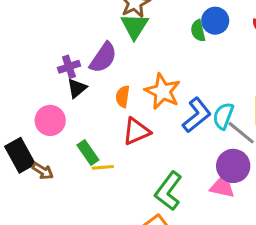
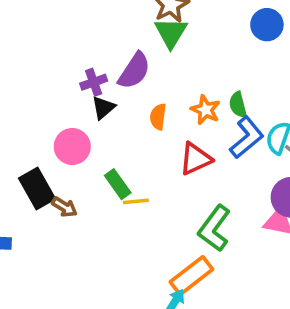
green semicircle: (198, 31) -> (238, 105), moved
orange star: (163, 91) -> (206, 110), size x0.7
red triangle: (136, 131) -> (195, 159), moved

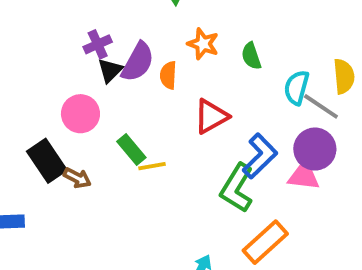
purple semicircle: (134, 71) -> (138, 62), moved
orange star: (206, 110) -> (203, 44), moved
blue L-shape: (247, 138) -> (260, 156), moved
orange rectangle: (191, 276) -> (265, 242), moved

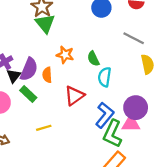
cyan semicircle: (297, 88) -> (105, 77), moved
gray line: (321, 106) -> (134, 38), moved
green rectangle: (131, 149) -> (28, 94), moved
green L-shape: (237, 188) -> (113, 134), moved

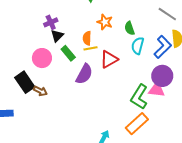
purple semicircle: (29, 69) -> (84, 74), moved
blue L-shape: (105, 115) -> (163, 47), moved
yellow line: (44, 128) -> (91, 48), moved

